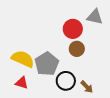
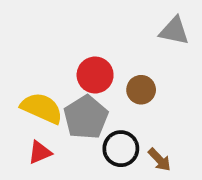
red circle: (73, 29) -> (95, 75), moved
red triangle: (22, 83) -> (40, 152), turned -40

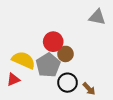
brown circle: (141, 90) -> (65, 54), moved
red triangle: (40, 152) -> (13, 80), moved

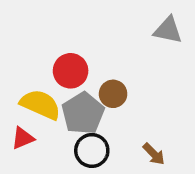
red circle: (53, 42) -> (71, 71), moved
black circle: (68, 83) -> (92, 150), moved

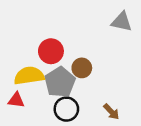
yellow semicircle: (40, 104) -> (29, 76), turned -32
red triangle: (23, 138) -> (16, 100), turned 30

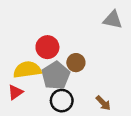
red triangle: (16, 100) -> (15, 92), turned -42

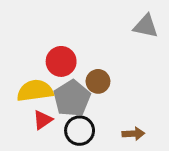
red triangle: (15, 92) -> (43, 120), moved
brown arrow: (103, 103) -> (133, 134), turned -49

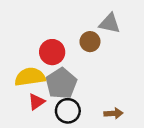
gray triangle: (146, 26) -> (110, 23), moved
brown circle: (98, 81) -> (90, 42), moved

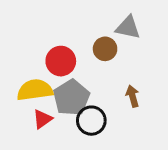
black circle: (68, 111) -> (91, 121), moved
brown arrow: (113, 113) -> (132, 96), moved, turned -102

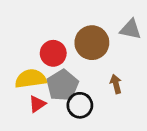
gray triangle: (128, 27) -> (131, 29), moved
brown circle: (105, 49) -> (92, 43), size x1.6

